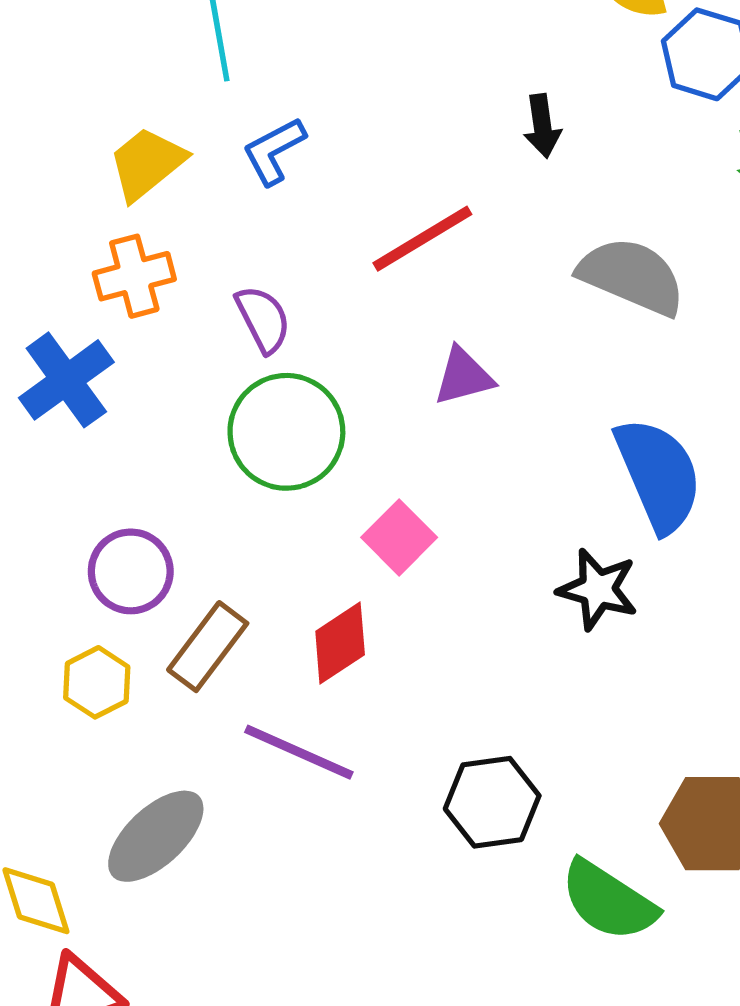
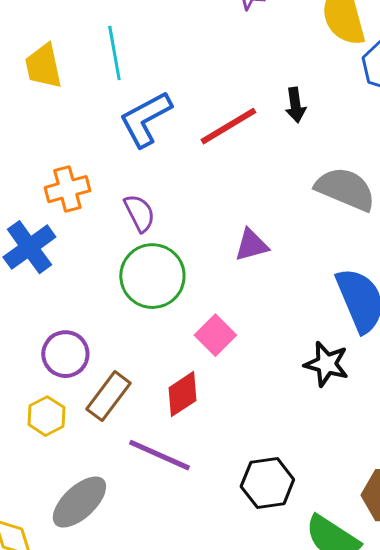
blue L-shape: (274, 151) -> (145, 119), size x1.5
yellow trapezoid: (147, 163) -> (43, 66), moved, turned -63
red line: (422, 239) -> (228, 126), moved

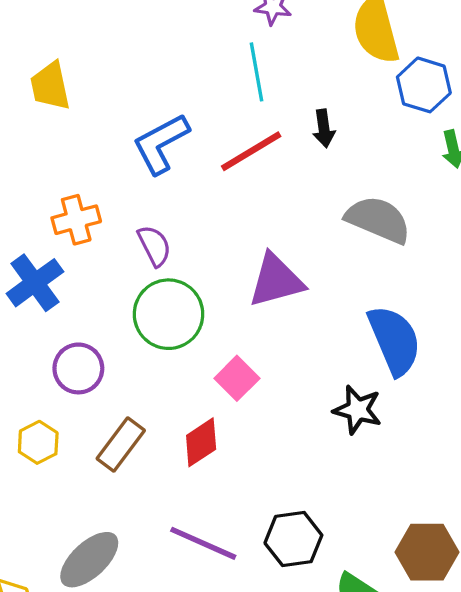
cyan line: (114, 53) -> (257, 72), moved
purple triangle: (251, 245) -> (276, 280), size x1.5
purple circle: (65, 354) -> (78, 368), moved
yellow hexagon: (46, 416) -> (38, 442), moved
purple line: (159, 455) -> (203, 543), moved

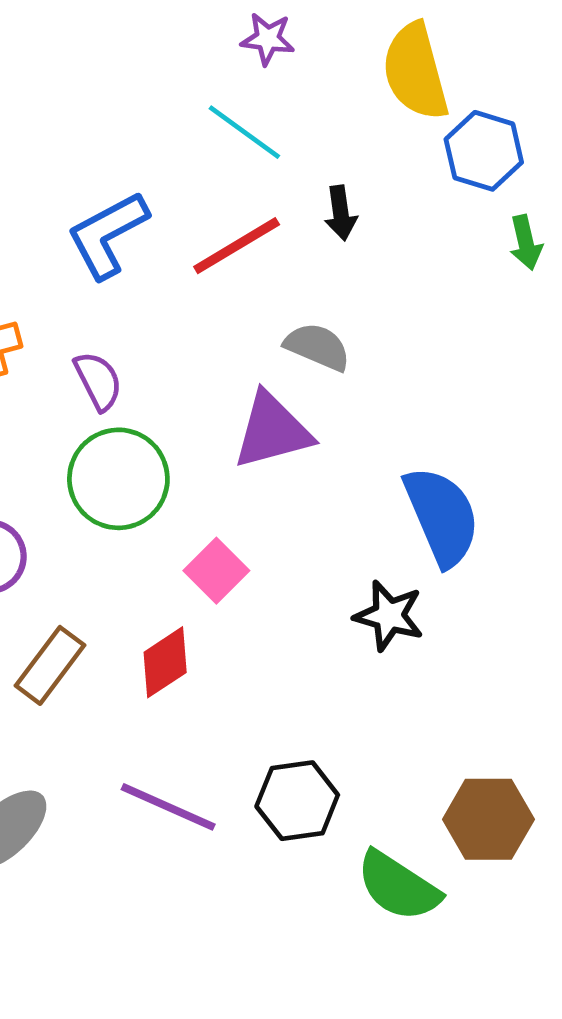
cyan line: (257, 72) -> (244, 132), turned -44
gray semicircle: (378, 220) -> (317, 347), moved, size x0.7

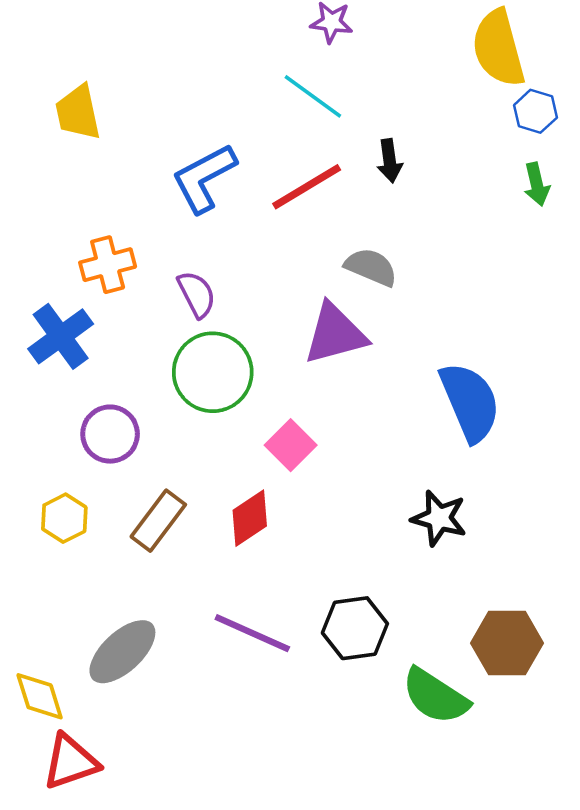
yellow semicircle: (415, 72) -> (498, 48), moved
blue hexagon: (484, 151) -> (535, 111), moved, size x0.7
black star: (389, 616) -> (439, 518), moved

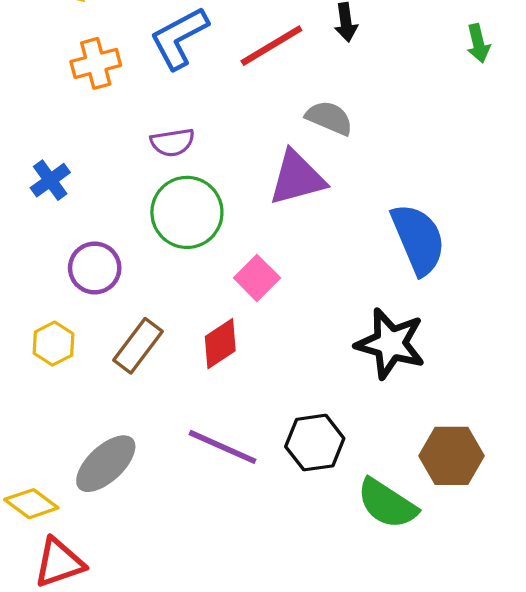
orange cross: (108, 265) -> (96, 63), moved
purple semicircle: (197, 294) -> (172, 142), turned 108
blue cross: (61, 336) -> (50, 180), size x0.7
black star: (439, 518) -> (390, 344), size x1.4
yellow diamond: (40, 696) -> (31, 504), turned -36

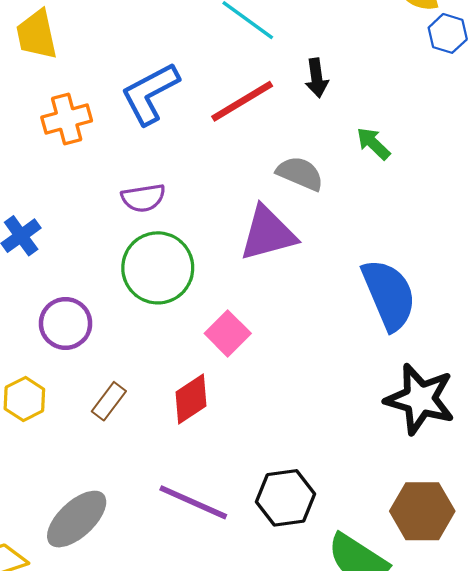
green arrow: (478, 43) -> (373, 143), moved, turned 147
black star: (390, 344) -> (420, 399), moved
brown rectangle: (138, 346) -> (109, 401), size x0.7

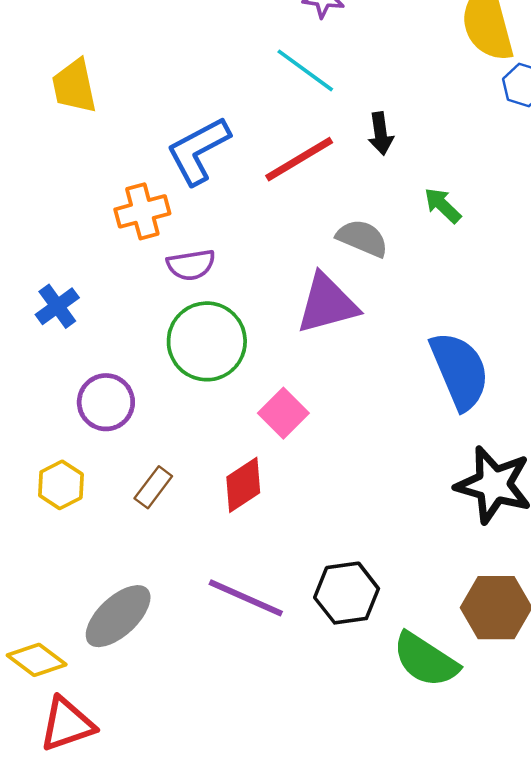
orange cross: (67, 119) -> (142, 211), moved

